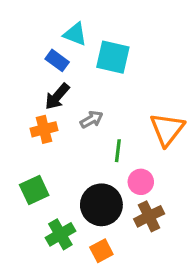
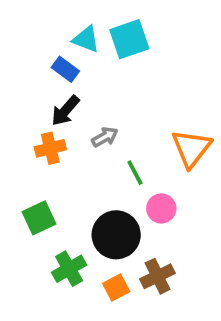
cyan square: (113, 57) -> (129, 39), moved, turned -32
green line: (118, 151) -> (135, 173), turned -35
brown cross: (149, 216) -> (158, 276), moved

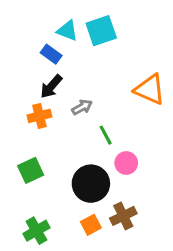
orange triangle: (191, 148) -> (150, 89), moved, turned -44
green cross: (69, 269) -> (36, 231), moved

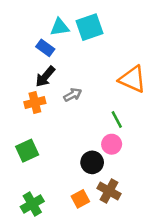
cyan triangle: (67, 31) -> (60, 27), turned -30
green line: (106, 135) -> (117, 119), moved
black circle: (91, 184) -> (92, 162), moved, size x0.7
brown cross: (123, 216) -> (109, 191), turned -35

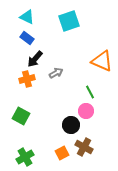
cyan triangle: (60, 27) -> (27, 17), moved, turned 35
blue rectangle: (45, 48) -> (27, 38), moved
green square: (27, 151) -> (21, 116), turned -36

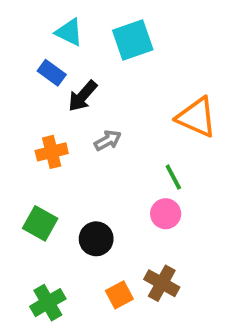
cyan triangle: (27, 17) -> (69, 32), moved
black arrow: (35, 59) -> (83, 96), moved
black circle: (71, 125) -> (96, 239), moved

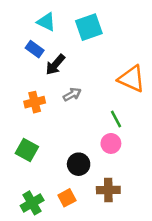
black circle: (96, 239) -> (79, 164), moved
brown cross: (162, 283) -> (108, 190), turned -30
orange square: (119, 295) -> (67, 198), moved

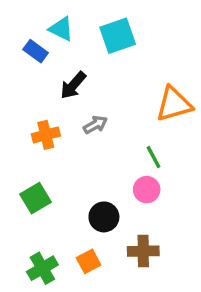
blue rectangle: (35, 49) -> (36, 51), moved
orange triangle: (132, 79) -> (174, 104), turned -40
green square: (27, 150) -> (36, 198), turned 30

